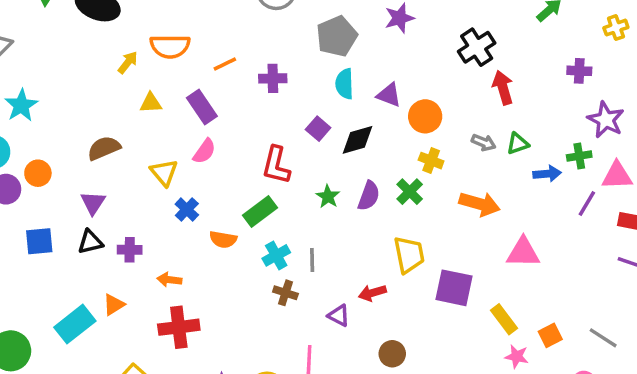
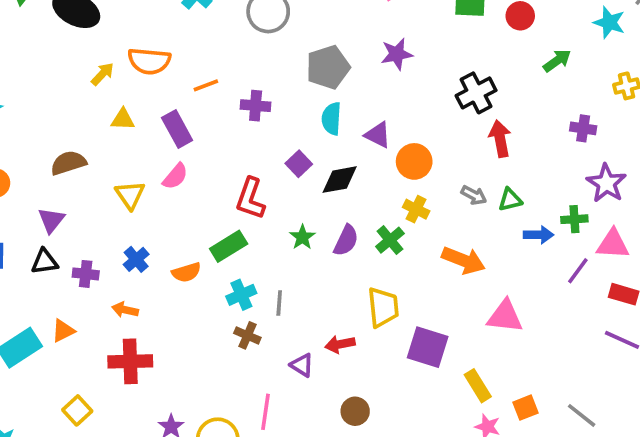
blue cross: (187, 210) -> (136, 259), moved
orange semicircle: (223, 239) -> (186, 272), turned -32

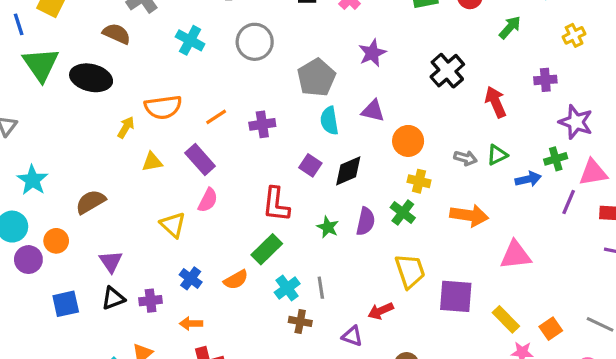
purple triangle: (378, 135) -> (373, 111), moved
red arrow: (500, 139) -> (496, 102), moved
brown semicircle: (68, 163) -> (91, 202), moved

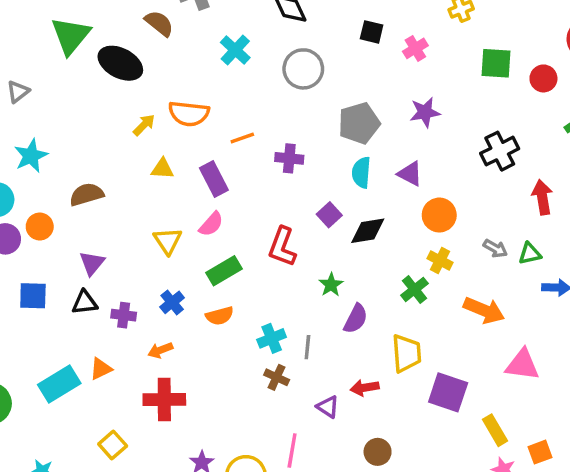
purple semicircle: (366, 221) -> (356, 319), moved
green rectangle: (267, 249) -> (224, 271), moved
orange arrow: (191, 323) -> (160, 350), turned -35

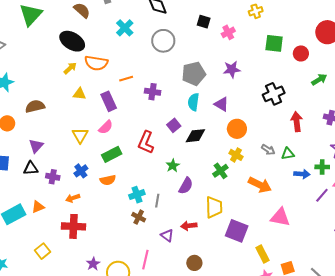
black ellipse: (120, 63) -> (72, 41), moved

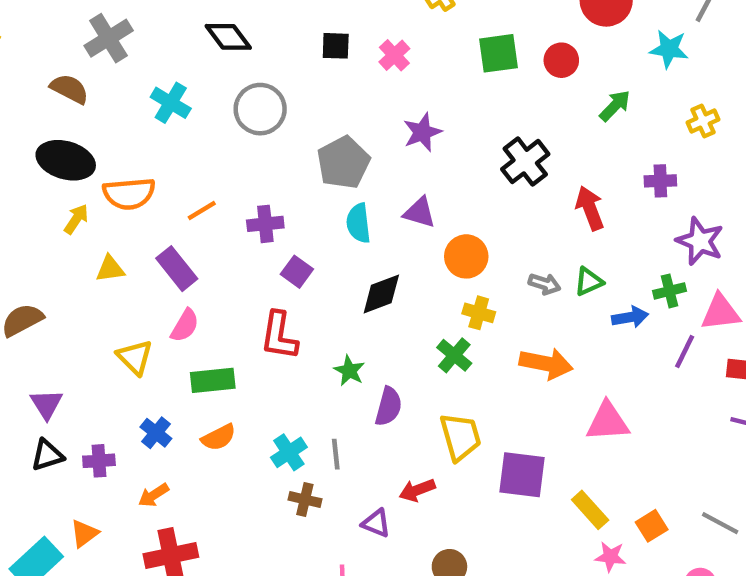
purple square: (174, 125) -> (297, 272), moved
green rectangle: (112, 154) -> (213, 380), turned 36

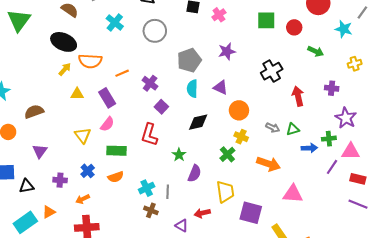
green arrow: (615, 106) -> (316, 51), turned 63
purple cross: (265, 224) -> (150, 83), turned 35
black triangle: (47, 455) -> (27, 186), moved

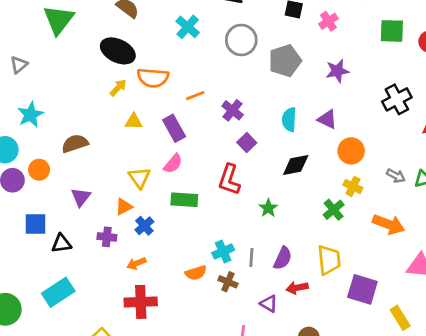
gray pentagon: (189, 60) -> (285, 61), moved
purple semicircle: (194, 173) -> (283, 258), moved
orange semicircle: (116, 177) -> (196, 273), moved
orange triangle: (49, 212) -> (124, 207), moved

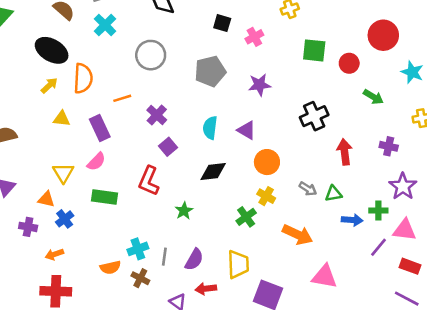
cyan cross: (188, 27) -> (105, 25), moved
gray circle: (241, 40) -> (151, 55), moved
orange semicircle: (153, 78) -> (83, 78), turned -96
orange triangle: (124, 207) -> (46, 199), turned 36

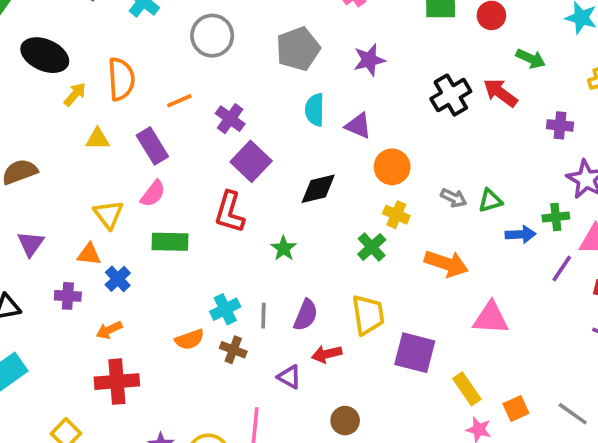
black ellipse: (52, 50) -> (45, 55), moved
cyan semicircle: (210, 128) -> (315, 110), moved
purple square: (168, 147) -> (251, 161), size x1.5
red arrow: (345, 152) -> (500, 93), moved, turned -40

